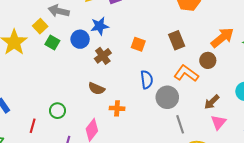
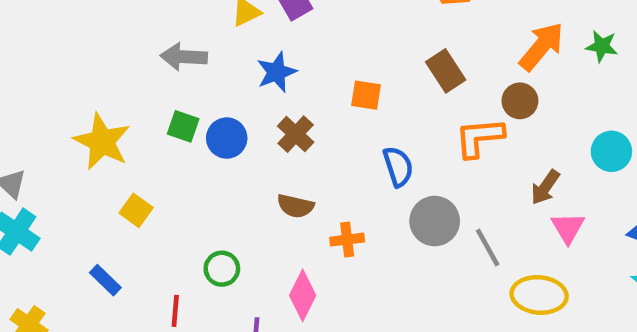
yellow square: (40, 26) -> (136, 210), moved
blue circle: (80, 39) -> (227, 138), moved
orange L-shape: (186, 73) -> (479, 137), turned -30
gray circle: (167, 97) -> (435, 221), moved

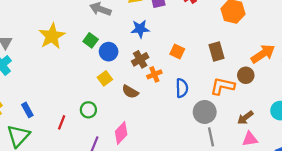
yellow square: (136, 210) -> (105, 78), moved
gray circle: (435, 221) -> (205, 112), moved
pink triangle: (568, 228) -> (250, 139), turned 35
orange cross: (347, 240) -> (154, 74), moved, turned -32
blue rectangle: (105, 280) -> (27, 110), moved

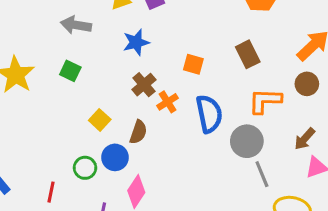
blue circle: (109, 52) -> (115, 157), moved
brown circle: (246, 75) -> (307, 84), moved
blue semicircle: (182, 88) -> (209, 114), size x1.4
brown semicircle: (130, 92) -> (138, 132), turned -91

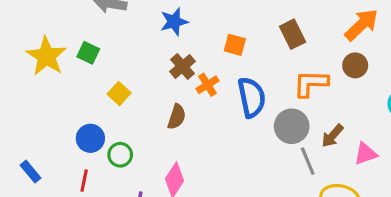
green square: (70, 71) -> (88, 53), moved
yellow square: (100, 120) -> (119, 93), moved
brown arrow: (305, 139) -> (332, 136), moved
blue circle: (115, 157) -> (90, 138), moved

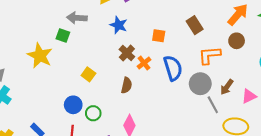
blue star: (174, 22) -> (119, 25), turned -30
green square: (88, 53) -> (63, 35), moved

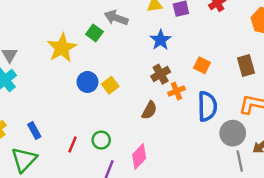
blue circle: (73, 105) -> (87, 82), moved
green circle: (93, 113) -> (101, 140), moved

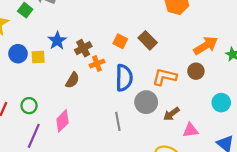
blue star: (161, 40) -> (57, 41), moved
brown rectangle: (246, 66) -> (148, 40), moved, turned -30
yellow square: (110, 85) -> (38, 57), turned 32
gray line: (240, 161) -> (118, 121), moved

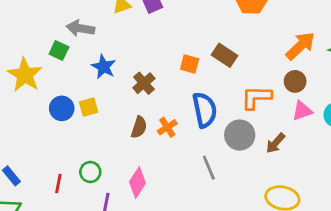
blue star: (57, 41) -> (104, 67), moved
orange cross: (97, 64) -> (167, 127), moved
pink triangle: (191, 130) -> (302, 111), moved

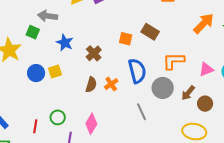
brown circle: (295, 81) -> (205, 104), moved

